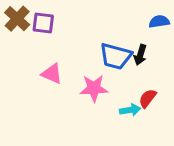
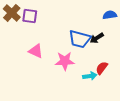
black arrow: (140, 55) -> (97, 38), turned 40

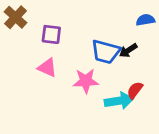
purple square: (30, 16) -> (51, 34), moved
cyan arrow: (90, 76) -> (119, 101), size x1.5

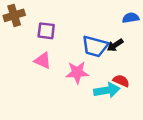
brown cross: (16, 17) -> (14, 15), turned 30
red semicircle: (135, 90) -> (121, 81), turned 77

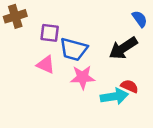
blue semicircle: (131, 18) -> (140, 19), turned 63
black arrow: (115, 45) -> (123, 48), size x1.6
blue trapezoid: (95, 46) -> (74, 49), moved

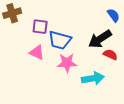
red semicircle: (130, 86) -> (110, 55), moved

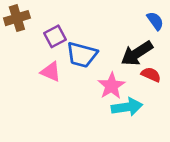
purple square: (40, 27) -> (55, 36), turned -35
pink star: (67, 63) -> (111, 86), moved, turned -30

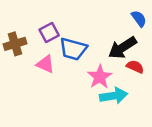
brown cross: (17, 18) -> (15, 44), moved

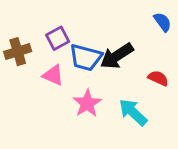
black arrow: (122, 48) -> (117, 56), moved
pink star: (100, 77) -> (87, 103), moved
cyan arrow: (114, 96) -> (133, 112), turned -128

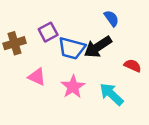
blue semicircle: (163, 22) -> (111, 18), moved
pink triangle: (53, 75) -> (37, 77), moved

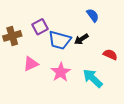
black arrow: (98, 47) -> (81, 39), size x0.6
pink triangle: (37, 77) -> (31, 64), turned -49

